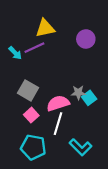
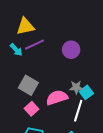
yellow triangle: (45, 28) -> (25, 26), moved
purple circle: (86, 39) -> (71, 50), moved
white line: (58, 124) -> (78, 111), moved

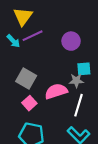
yellow triangle: (25, 26) -> (23, 16), turned -42
cyan square: (86, 92) -> (84, 69), moved, turned 32

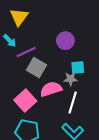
purple line: (33, 36) -> (26, 52), moved
gray square: (26, 78) -> (37, 67), moved
pink square: (29, 103) -> (25, 100), size x1.5

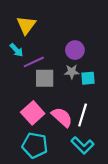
gray square: (37, 67) -> (45, 78), turned -30
gray star: (71, 79) -> (72, 72), moved
pink semicircle: (51, 89) -> (62, 117), moved, turned 60

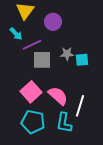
purple circle: (75, 50) -> (53, 22), moved
white line: (83, 115) -> (80, 106), moved
cyan L-shape: (83, 145) -> (64, 123), moved, turned 55

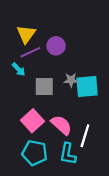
cyan arrow: (16, 34) -> (19, 69), moved
purple line: (32, 45) -> (30, 52), moved
cyan square: (82, 60) -> (87, 86), size x1.6

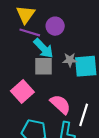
purple line: (30, 52) -> (30, 32), turned 42
cyan arrow: (19, 69) -> (43, 48), moved, size x1.5
pink square: (32, 121) -> (22, 92), moved

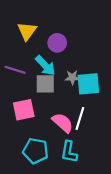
purple line: (30, 32) -> (15, 70), moved
pink square: (22, 92) -> (24, 110), turned 30
white line: (84, 115) -> (80, 118), moved

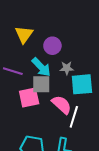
gray star: (72, 77) -> (67, 68), moved
pink square: (24, 110) -> (29, 98), moved
pink semicircle: (63, 123) -> (62, 105), moved

